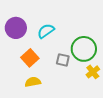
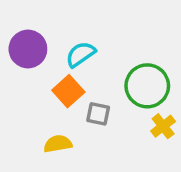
orange square: (30, 58) -> (68, 91), moved
gray square: (63, 60) -> (98, 114), moved

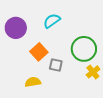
cyan semicircle: (81, 54) -> (52, 21), moved

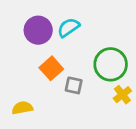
purple circle: (16, 28) -> (38, 30), moved
yellow semicircle: (33, 82) -> (22, 108), moved

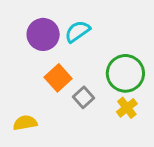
gray square: (74, 85) -> (83, 97), turned 36
yellow cross: (122, 95) -> (127, 108), moved

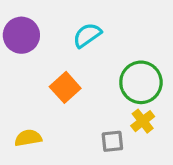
purple circle: (43, 34) -> (21, 35), moved
gray square: (83, 97) -> (112, 141), moved, turned 36

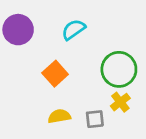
yellow semicircle: (28, 138) -> (59, 116), moved

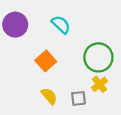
cyan semicircle: (73, 30) -> (61, 25), turned 78
yellow semicircle: (59, 116) -> (49, 96), turned 60

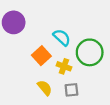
cyan semicircle: (61, 25) -> (62, 37), moved
yellow cross: (100, 84) -> (64, 66), moved, turned -32

